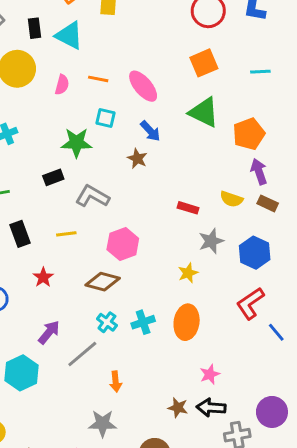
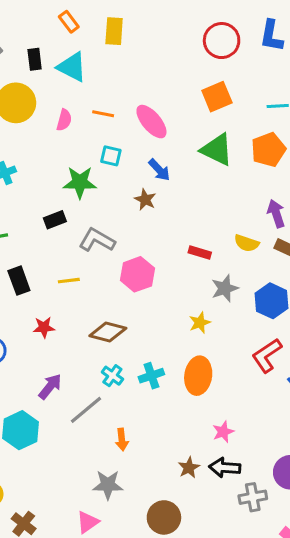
orange pentagon: (249, 134) -> (268, 150), moved
pink hexagon: (123, 244) -> (137, 274), moved
red star: (43, 277) -> (44, 327), turned 30
brown star: (178, 408) -> (189, 468), turned 30

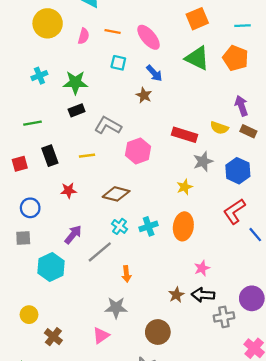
orange pentagon: (268, 150) -> (236, 58), turned -30
green star: (80, 182) -> (75, 83), moved
red rectangle: (200, 252) -> (184, 135), size x1.5

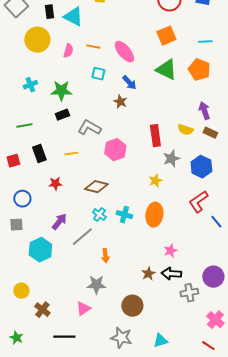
red rectangle: (184, 135) -> (155, 136), turned 65
cyan cross: (149, 226) -> (124, 215), turned 35

